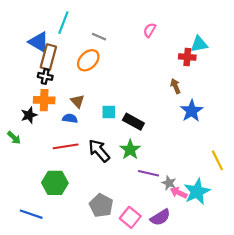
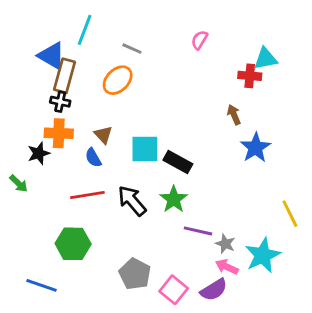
cyan square: (109, 112) -> (145, 149), size x1.5
blue semicircle: (70, 118) -> (93, 158), turned -128
pink arrow: (179, 193) -> (227, 267), moved

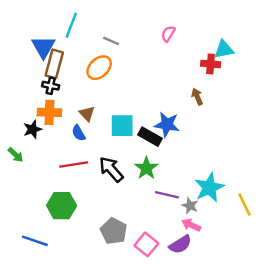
blue triangle: (52, 56) -> (43, 47), turned 30
blue star: (255, 148) -> (167, 125), moved, turned -30
yellow line: (290, 214) -> (244, 204), moved
cyan star: (263, 255) -> (209, 187), moved

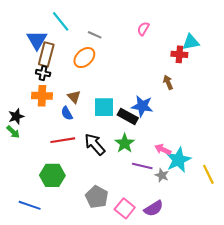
cyan line: (71, 25) -> (61, 21), turned -60
black star: (33, 129) -> (16, 116), moved
pink arrow: (191, 225) -> (163, 149), moved

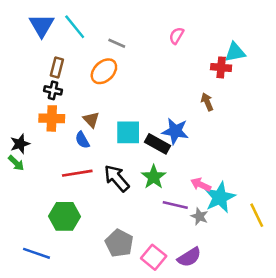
blue triangle: (37, 40) -> (42, 25), moved
brown rectangle: (46, 54) -> (57, 67), size x0.7

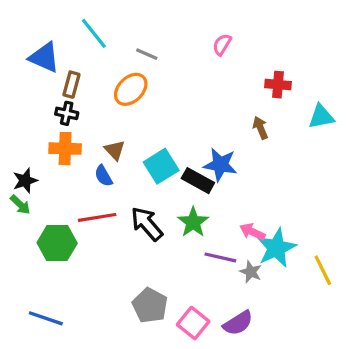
blue triangle: (42, 25) -> (44, 57), moved, turned -36
cyan triangle: (235, 52) -> (321, 117), moved
cyan square: (128, 132) -> (161, 166), turned -32
green hexagon: (64, 216) -> (57, 243), moved

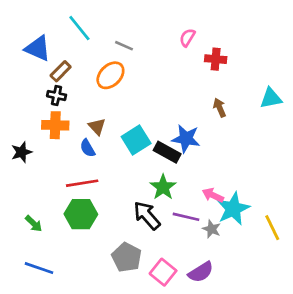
brown rectangle: (71, 85) -> (61, 71), turned 30
red cross: (278, 85) -> (216, 59), moved
green arrow: (20, 205) -> (34, 224), moved
black arrow: (147, 224) -> (147, 215), moved
green hexagon: (57, 243) -> (81, 214), moved

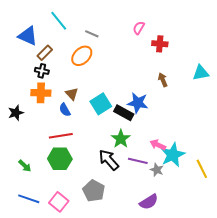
pink square: (163, 272) -> (59, 202), moved

